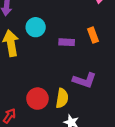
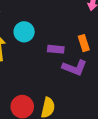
purple L-shape: (84, 80) -> (75, 68), moved

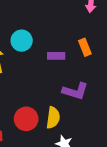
purple L-shape: (75, 68) -> (75, 91), moved

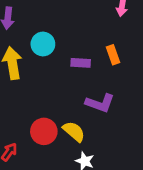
yellow semicircle: (53, 118) -> (74, 131), turned -60

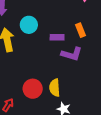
purple L-shape: (100, 103) -> (72, 54), moved
yellow semicircle: (74, 131) -> (55, 88), turned -132

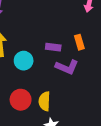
cyan circle: (29, 25) -> (24, 61), moved

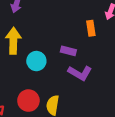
orange rectangle: (79, 42) -> (91, 28), moved

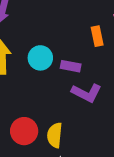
cyan circle: (36, 61) -> (40, 58), moved

